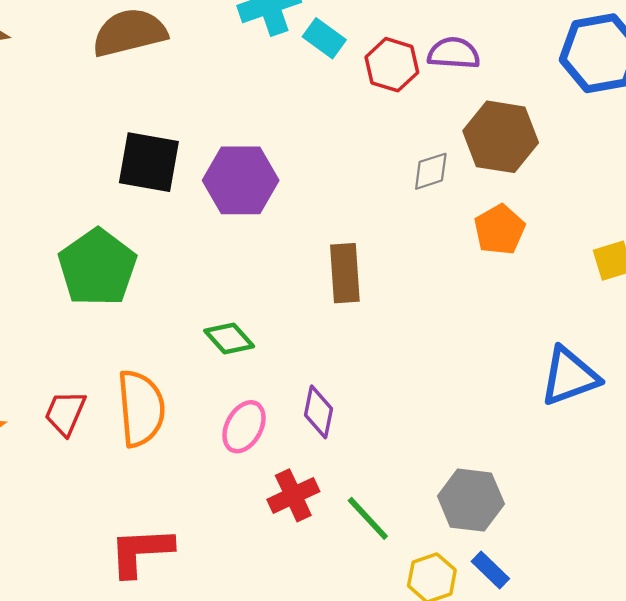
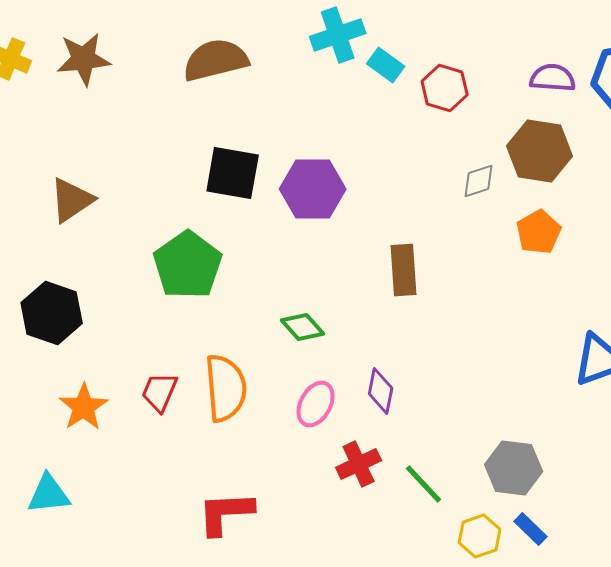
purple semicircle: (454, 53) -> (553, 78), moved

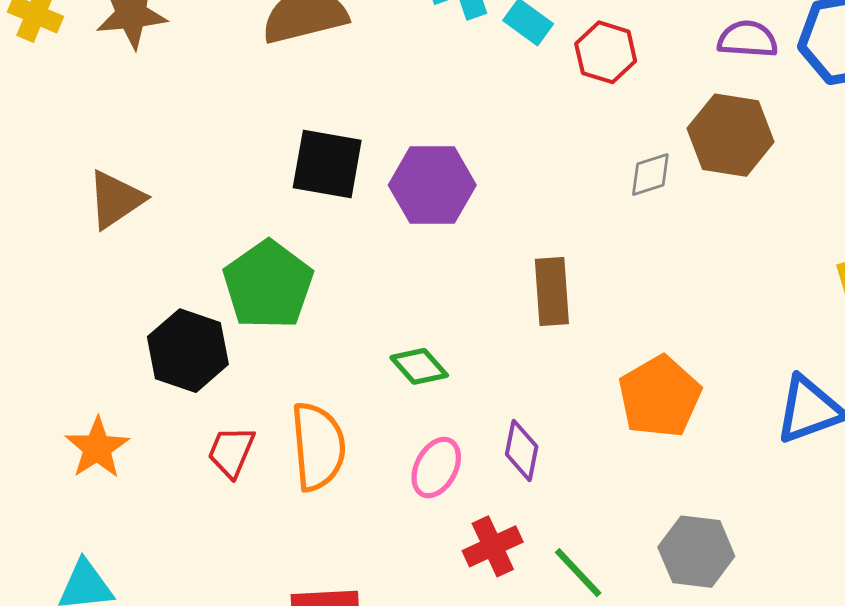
orange pentagon: (539, 232) -> (660, 397), moved, size x1.4
black hexagon: (52, 313) -> (188, 351), moved
orange star: (84, 407) -> (97, 448), moved

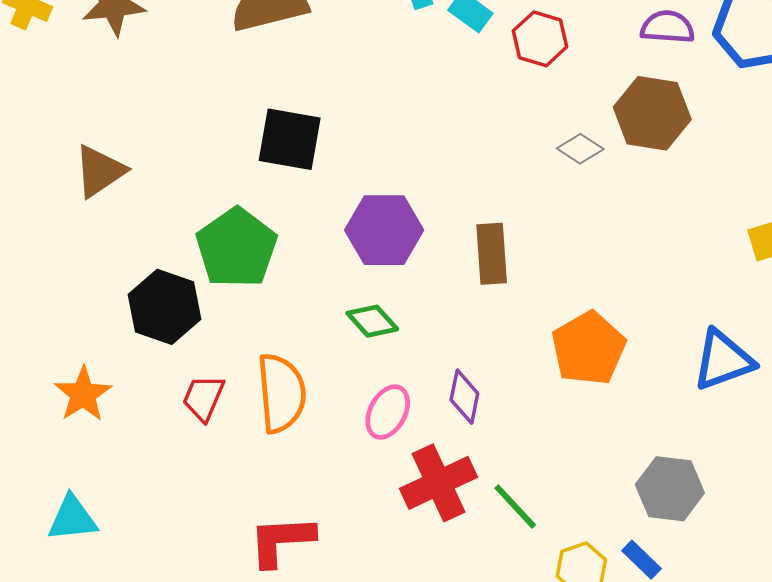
gray diamond: (650, 175) -> (580, 149), turned 51
purple hexagon: (432, 185) -> (384, 230), moved
red cross: (493, 546) -> (438, 483), size x1.4
gray hexagon: (696, 552) -> (670, 489), moved

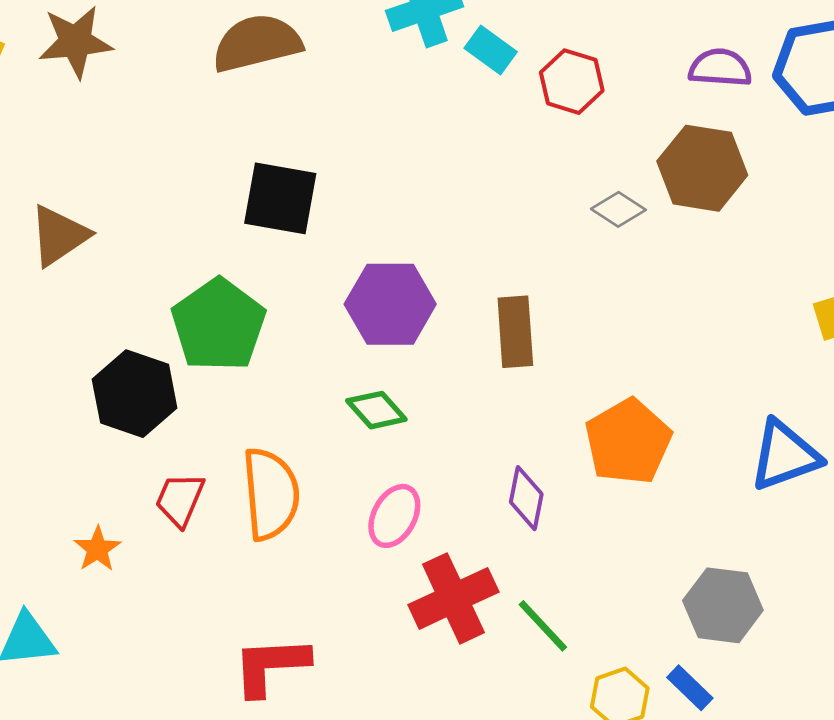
orange star: (83, 394) -> (97, 549), moved, size x0.7
purple diamond: (464, 397) -> (526, 498), moved

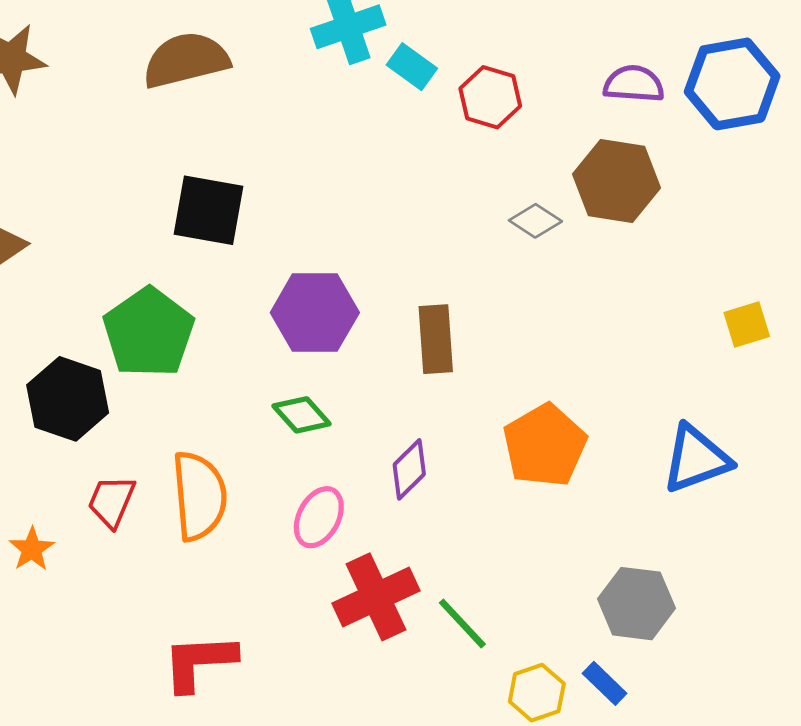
purple diamond: (526, 498) -> (409, 469), moved, turned 34

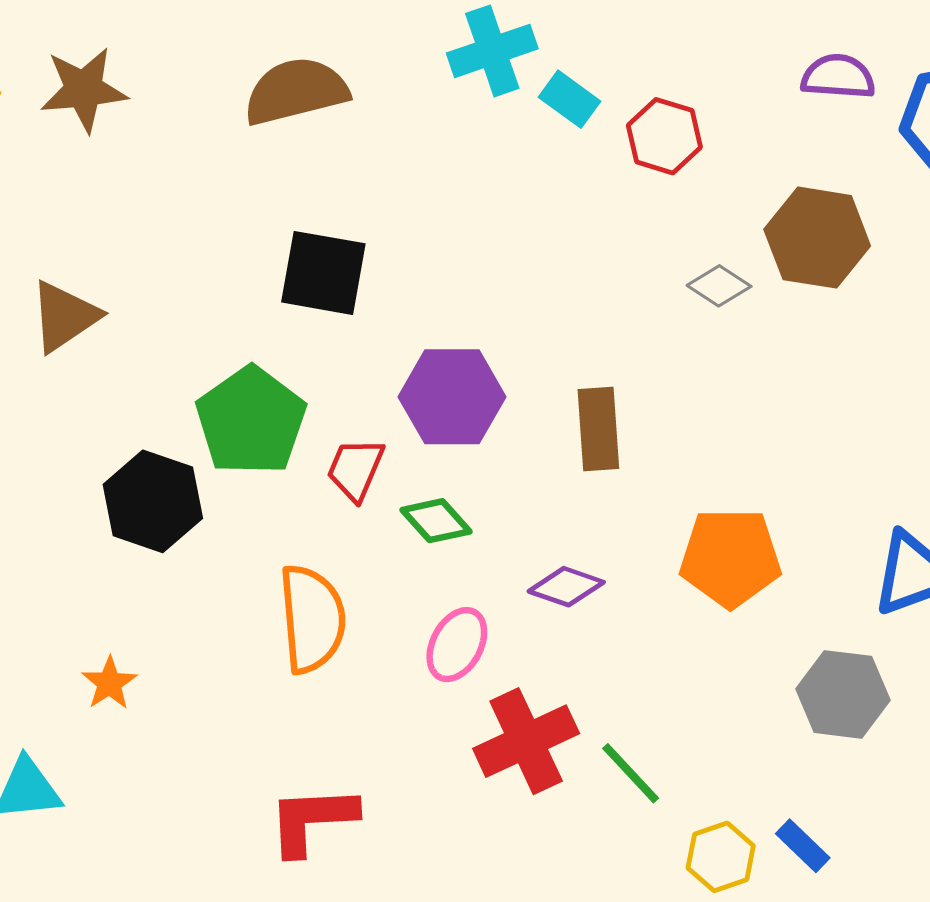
purple semicircle: (634, 84) -> (838, 77), moved
orange pentagon: (545, 445) -> (730, 558), turned 30
purple diamond: (409, 469) -> (566, 587), turned 64
red trapezoid: (111, 501) -> (356, 469), moved
gray hexagon: (636, 604) -> (843, 694), moved

